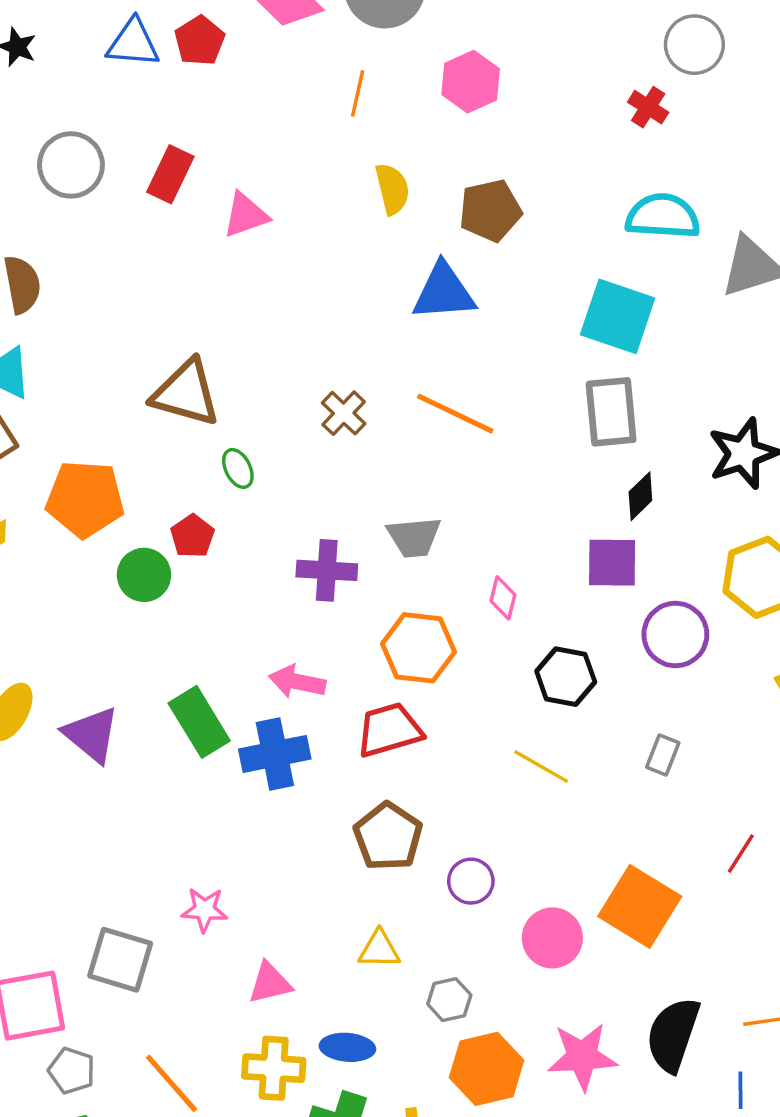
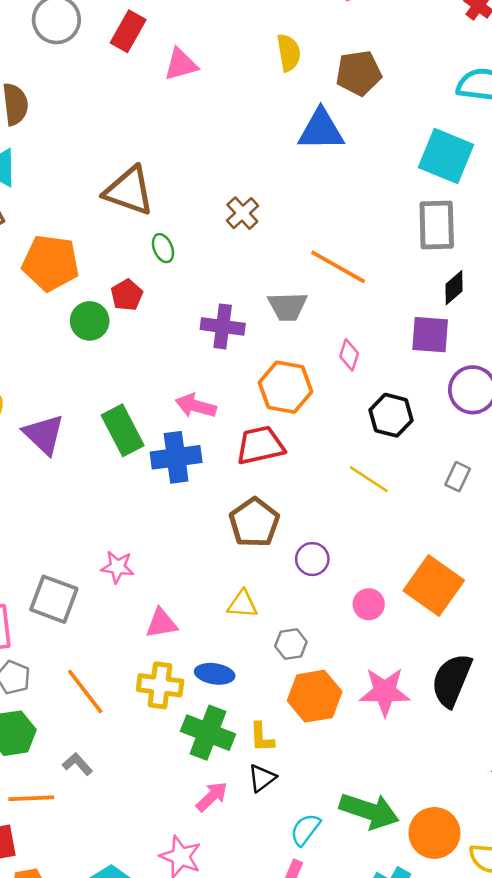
orange line: (455, 414) -> (338, 267), moved
pink circle: (552, 938) -> (369, 604), size x0.7

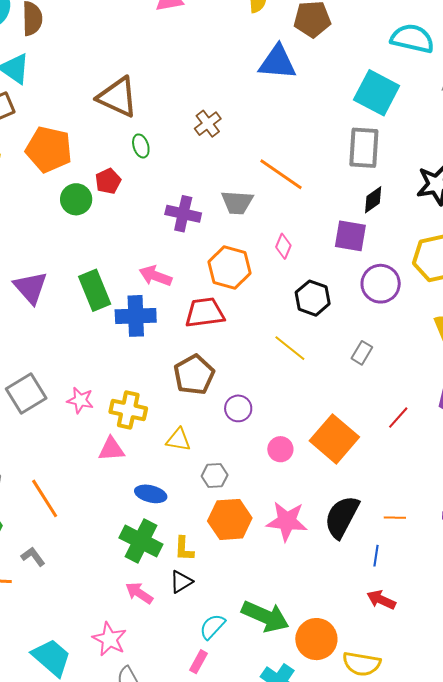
gray square: (54, 599) -> (26, 394), moved, turned 33
yellow cross: (160, 685) -> (128, 410), moved
pink arrow: (212, 797) -> (139, 593), turned -108

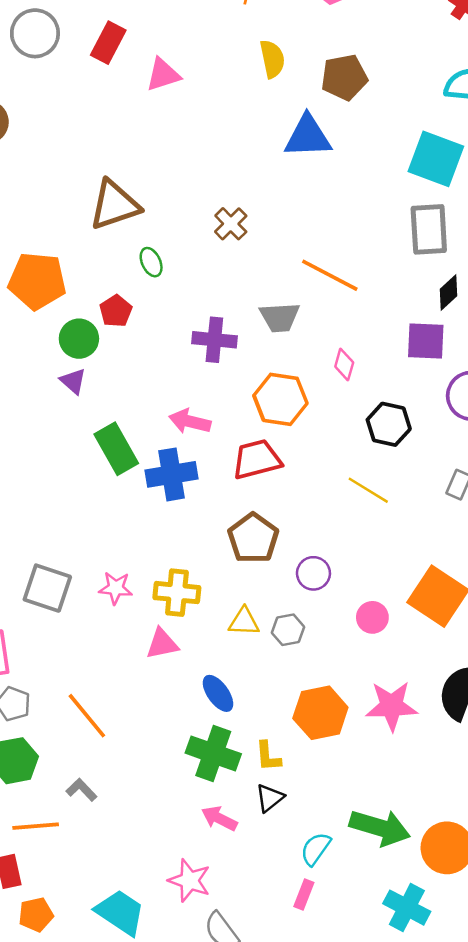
brown triangle: (118, 97) -> (114, 205), turned -36
purple triangle: (31, 288) -> (73, 381), moved, size x0.6
gray square: (26, 394) -> (47, 588), turned -33
gray hexagon: (215, 476) -> (288, 630), moved
blue ellipse: (151, 494) -> (218, 693), turned 48

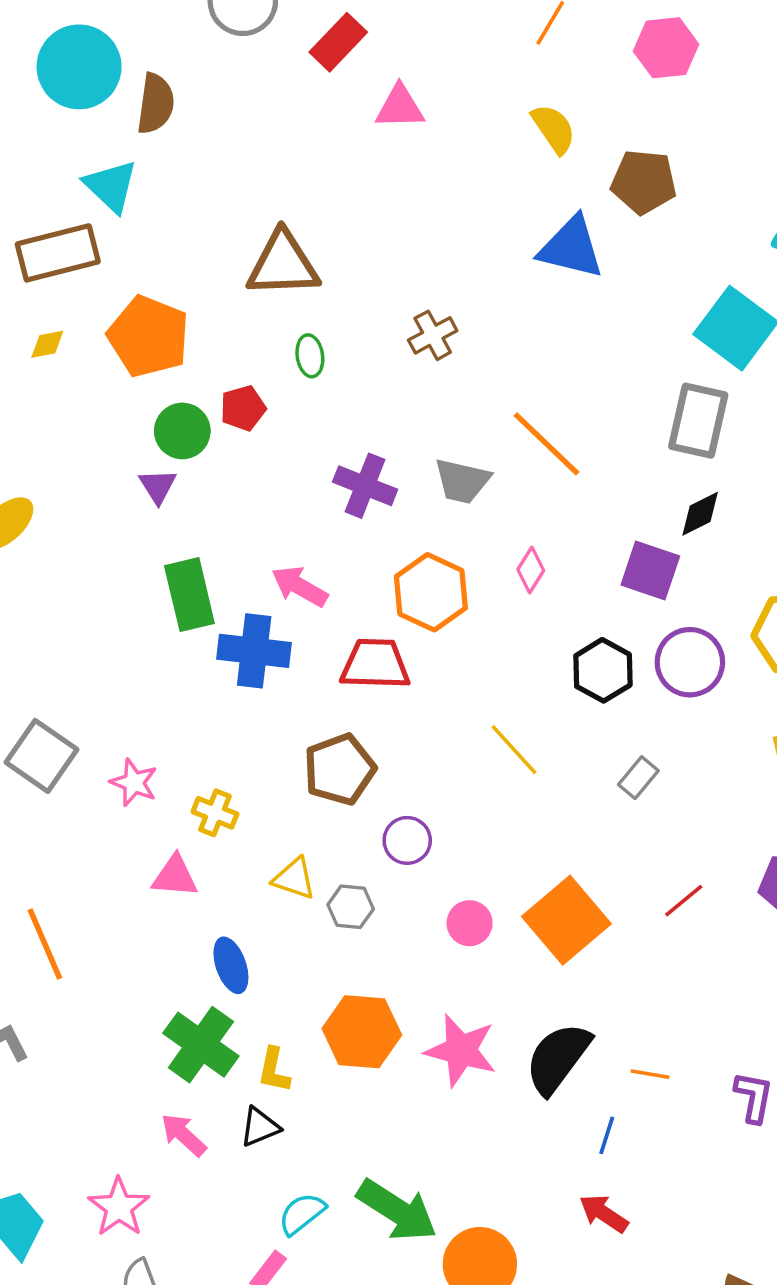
yellow semicircle: (272, 59) -> (554, 129), turned -39
black hexagon: (389, 424) -> (603, 670), moved
yellow cross: (177, 593) -> (215, 813), size x0.7

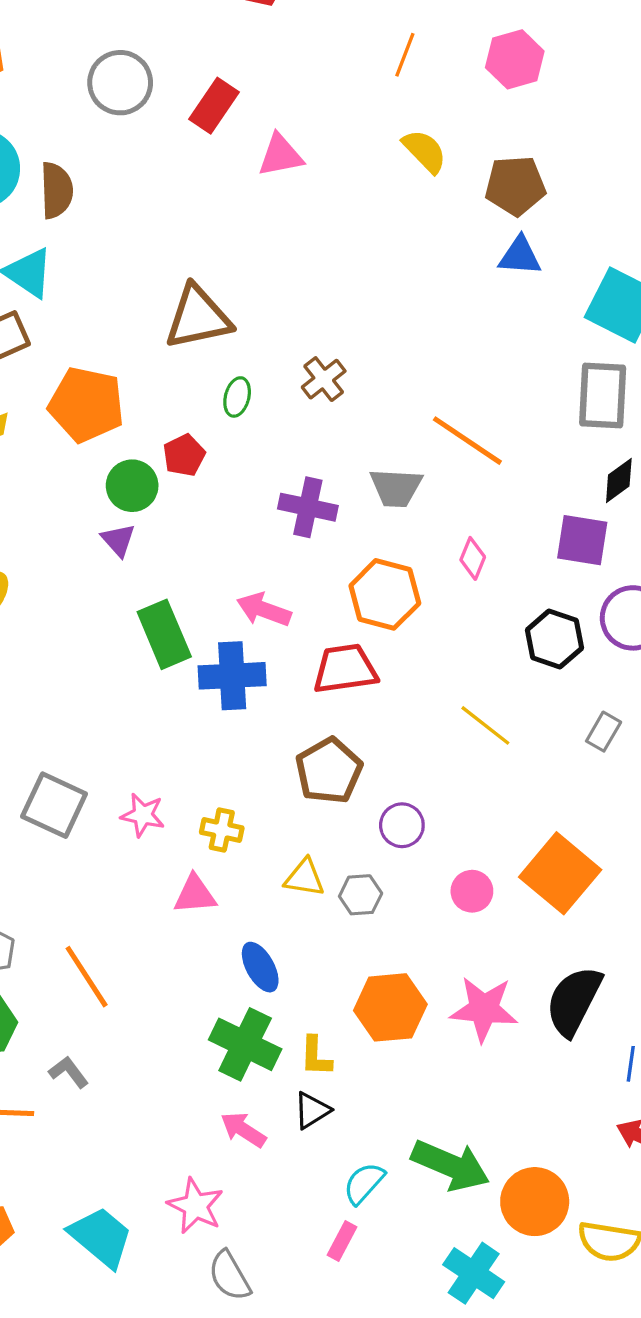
blue triangle: (571, 248) -> (520, 256), moved, size x0.7
brown cross: (433, 335) -> (324, 379), moved
green ellipse: (310, 356) -> (237, 397), turned 33

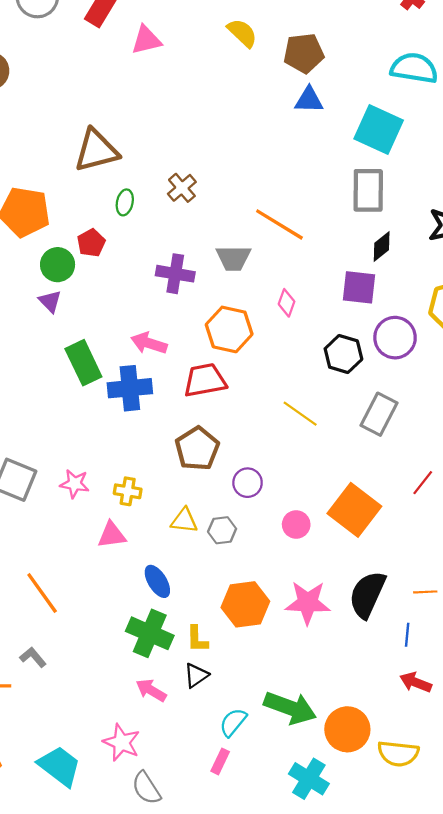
gray rectangle: (604, 732) -> (379, 414), size x1.6

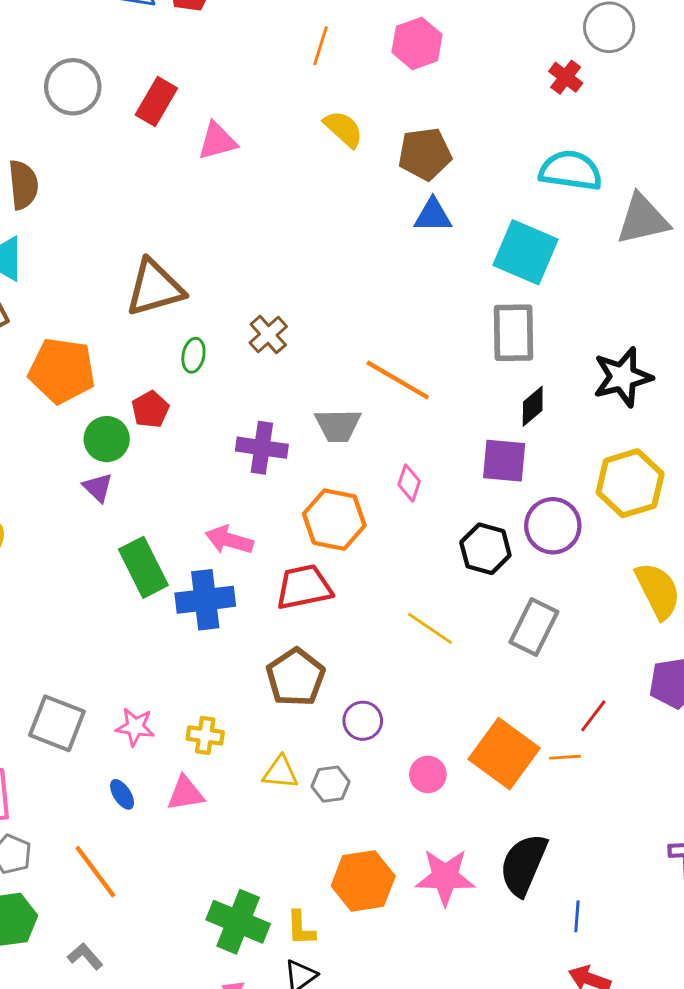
blue ellipse: (157, 581) -> (122, 794), moved, size x0.7
orange line: (425, 592) -> (565, 757), moved

